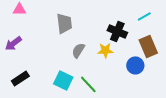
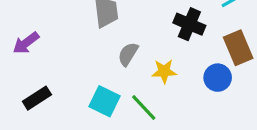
yellow star: (105, 50) -> (164, 71), moved

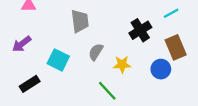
black cross: (189, 24) -> (140, 30), turned 35
cyan square: (104, 101) -> (58, 60), moved

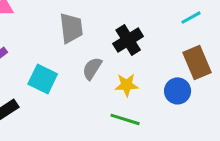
black cross: (140, 30) -> (128, 40), moved
green line: (107, 91) -> (125, 119), moved, turned -30

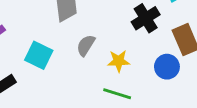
black cross: (128, 40) -> (146, 18), moved

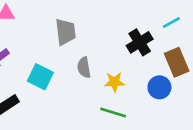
gray semicircle: (86, 45) -> (84, 67), turned -42

